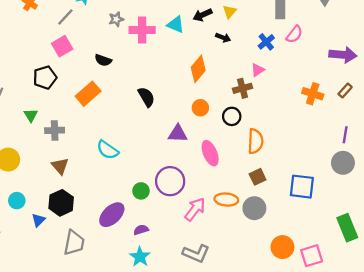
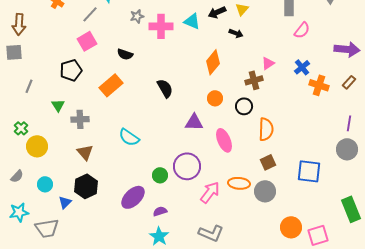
blue cross: (266, 42) -> (302, 67), moved
gray trapezoid: (74, 243) -> (47, 228), moved, turned 70

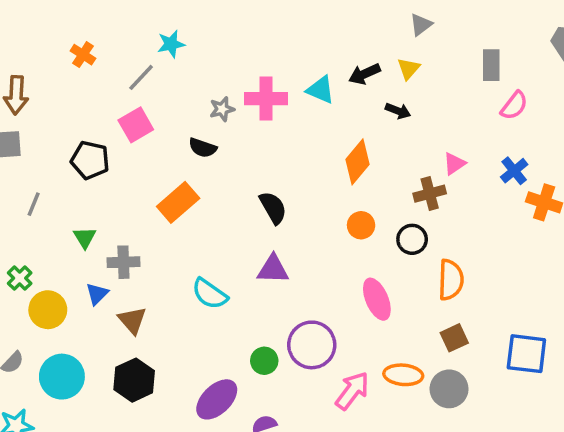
gray star: (137, 16) -> (222, 109), moved
black pentagon: (71, 70) -> (90, 160), moved, turned 30
purple triangle: (194, 122) -> (273, 269), moved
cyan circle: (45, 184) -> (62, 377), size x1.6
blue triangle: (65, 202) -> (97, 294), moved

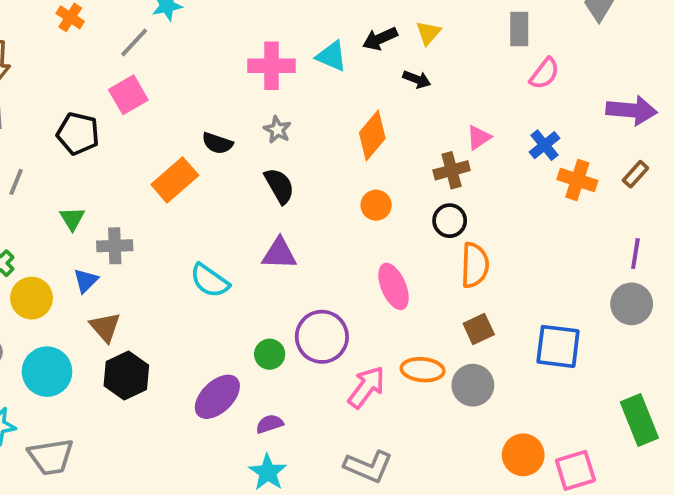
gray star: (222, 109) -> (277, 130), moved, turned -30
black semicircle: (203, 148) -> (217, 143), moved
black circle: (412, 239) -> (450, 221), moved
brown triangle: (132, 320) -> (105, 327), moved

